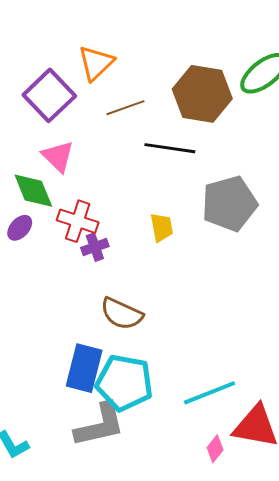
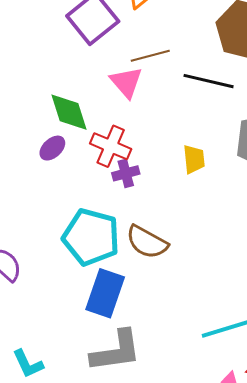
brown line: (125, 108) -> (150, 56), moved
pink triangle: (58, 156) -> (126, 82), moved
cyan pentagon: (124, 383) -> (91, 237), moved

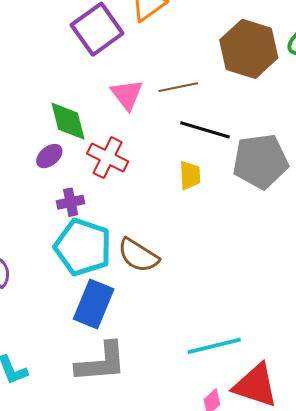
brown line: (150, 56) -> (178, 87), moved
black line: (209, 81) -> (205, 130), moved
purple cross: (126, 173) -> (71, 202), moved

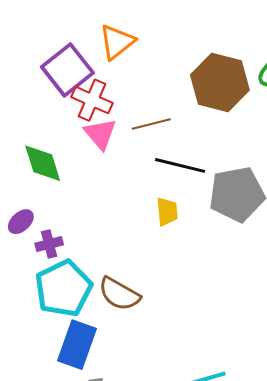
purple ellipse: (49, 156) -> (21, 222), moved
red cross: (108, 158) -> (92, 100), moved
cyan pentagon: (83, 247) -> (64, 288), turned 30

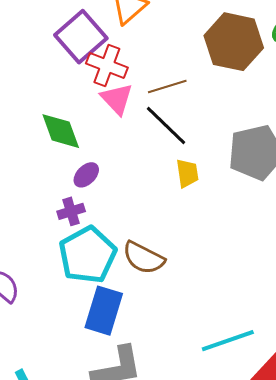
black line: (180, 165) -> (166, 126), moved, turned 33
purple ellipse: (21, 222) -> (86, 175), moved

